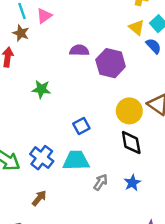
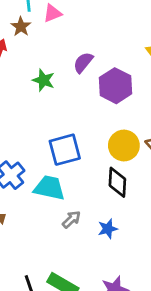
purple semicircle: (79, 50) -> (83, 62), turned -66
green star: (41, 89) -> (43, 80), moved
blue square: (81, 126) -> (65, 150), size x1.6

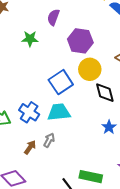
purple hexagon: (115, 86) -> (80, 41), moved
yellow circle: (124, 145) -> (90, 69), moved
gray arrow: (71, 219) -> (49, 140), moved

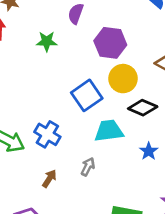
black diamond: (105, 93) -> (143, 108), turned -50
cyan trapezoid: (59, 112) -> (109, 131), moved
gray arrow: (49, 140) -> (88, 167), moved

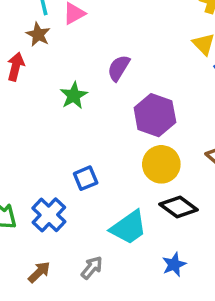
green star: (47, 41) -> (74, 96), turned 30
blue square: (87, 95) -> (86, 178), moved, size x0.6
cyan trapezoid: (109, 131) -> (129, 227), turned 140

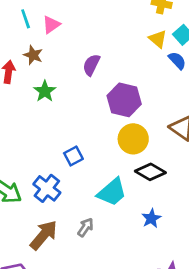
brown star: (38, 34) -> (33, 55), moved
green star: (74, 96) -> (45, 91), moved
brown arrow: (39, 272) -> (44, 235), size x1.6

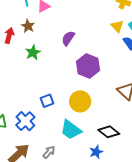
yellow circle: (133, 139) -> (80, 101), moved
black diamond: (150, 172) -> (109, 132), moved
cyan trapezoid: (112, 192) -> (71, 130), turned 70

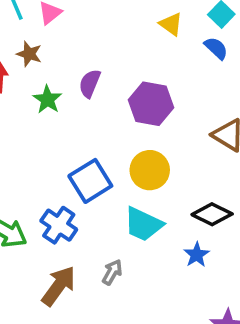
yellow triangle: (117, 26) -> (171, 24), moved
purple semicircle: (68, 38) -> (90, 83), moved
blue square: (47, 101) -> (90, 181), size x1.6

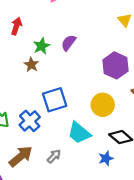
brown star: (29, 54) -> (31, 65), moved
purple hexagon: (151, 104) -> (115, 65), moved
yellow circle: (150, 170) -> (103, 105), moved

